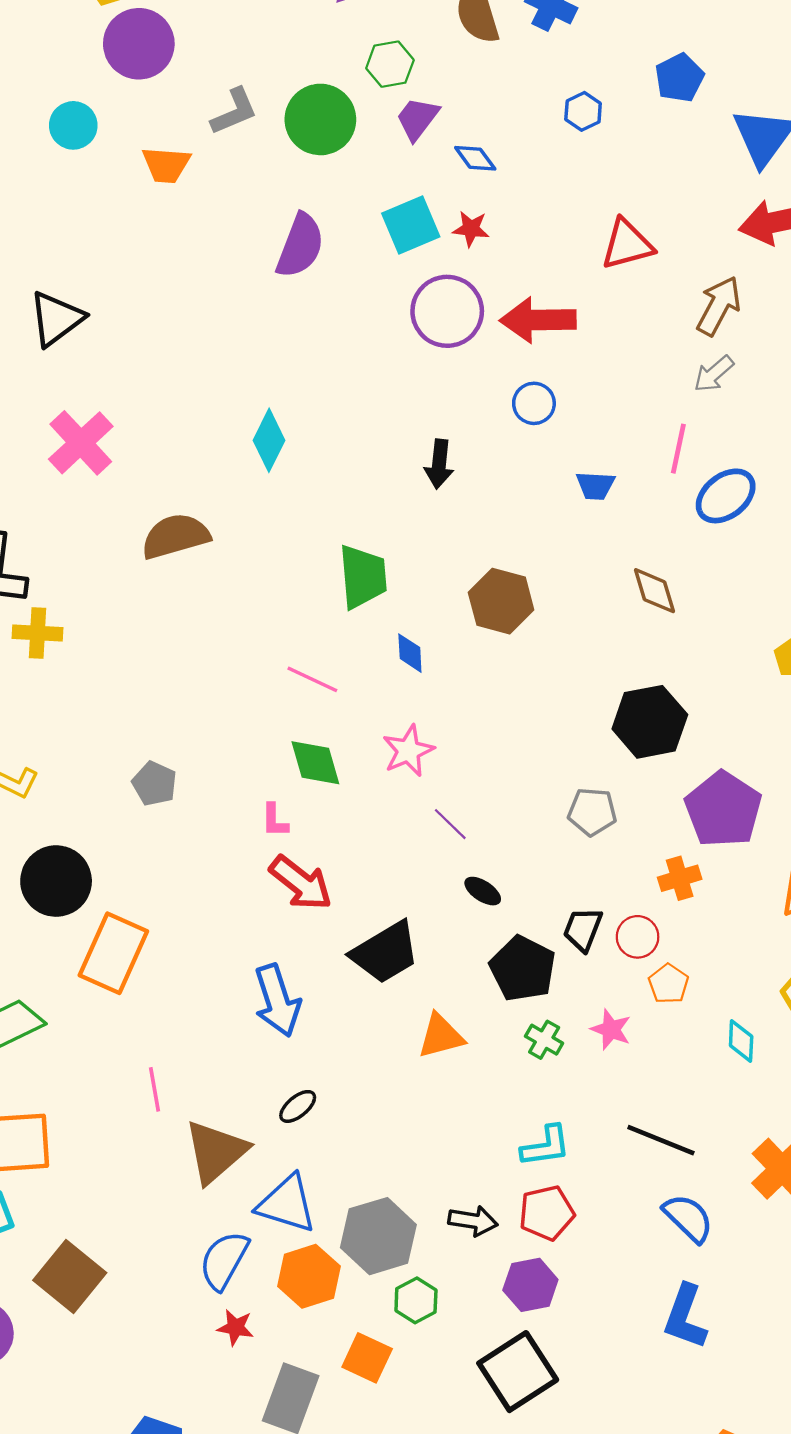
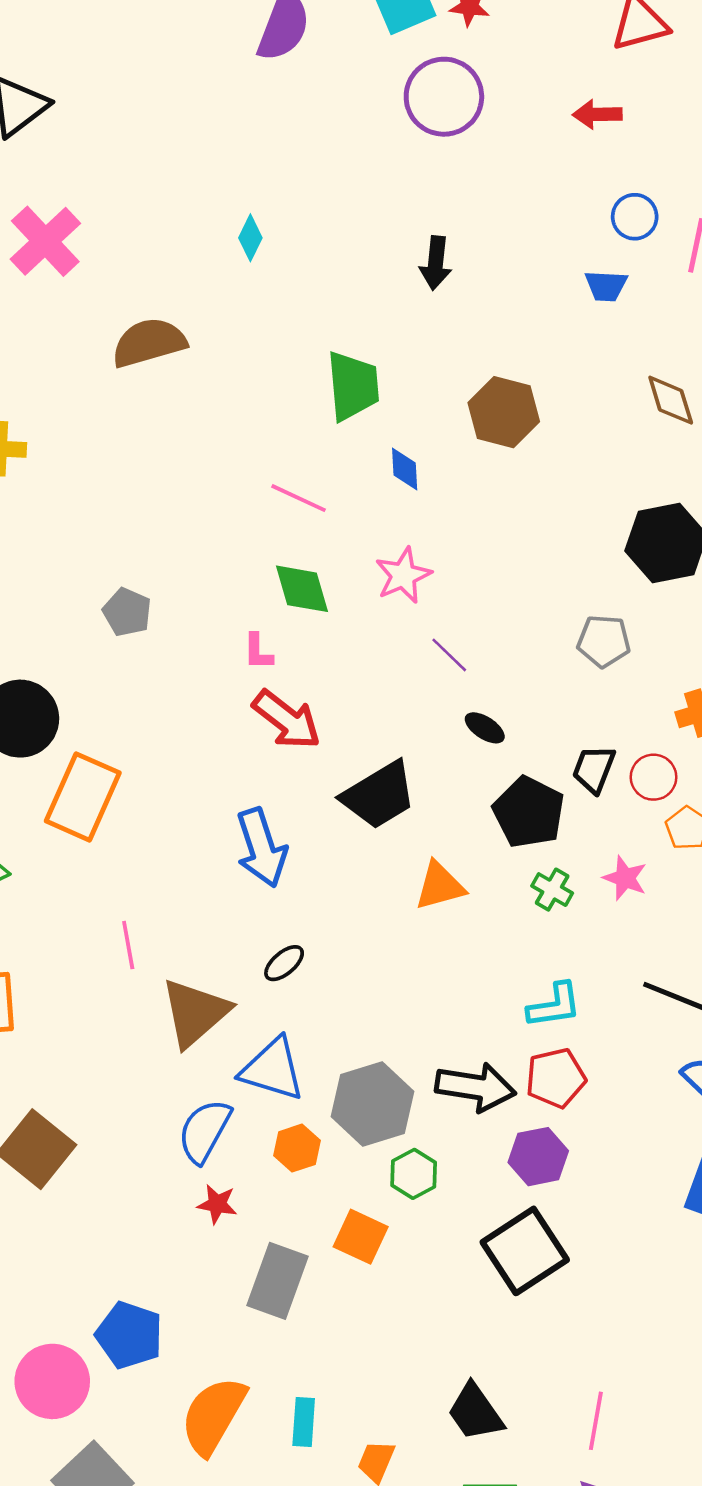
red arrow: (538, 320) -> (597, 114), moved, size x0.6
blue circle: (534, 403) -> (635, 217), moved
cyan diamond: (269, 440) -> (250, 238), size x0.7
black arrow: (473, 1221) -> (475, 1087), size x1.5
orange hexagon: (309, 1276) -> (297, 1148), size x0.7

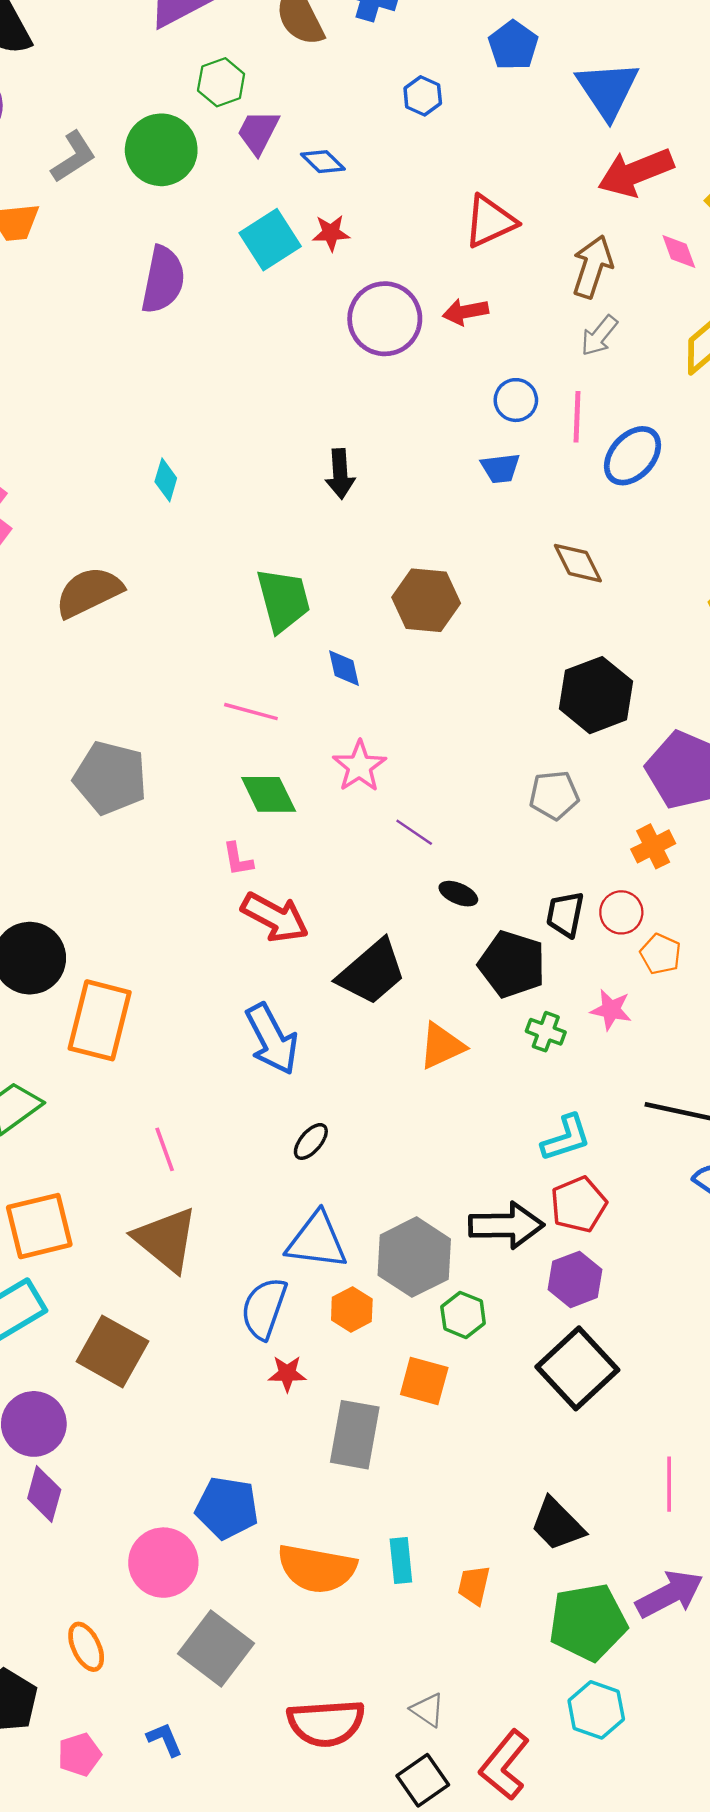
purple circle: (444, 97) -> (385, 319), moved
gray pentagon: (127, 612) -> (110, 778), moved, size x1.6
brown triangle: (195, 1013) -> (166, 1239), moved, turned -30
orange semicircle: (213, 1416) -> (317, 1569), turned -100
pink line: (596, 1421) -> (669, 1484), moved

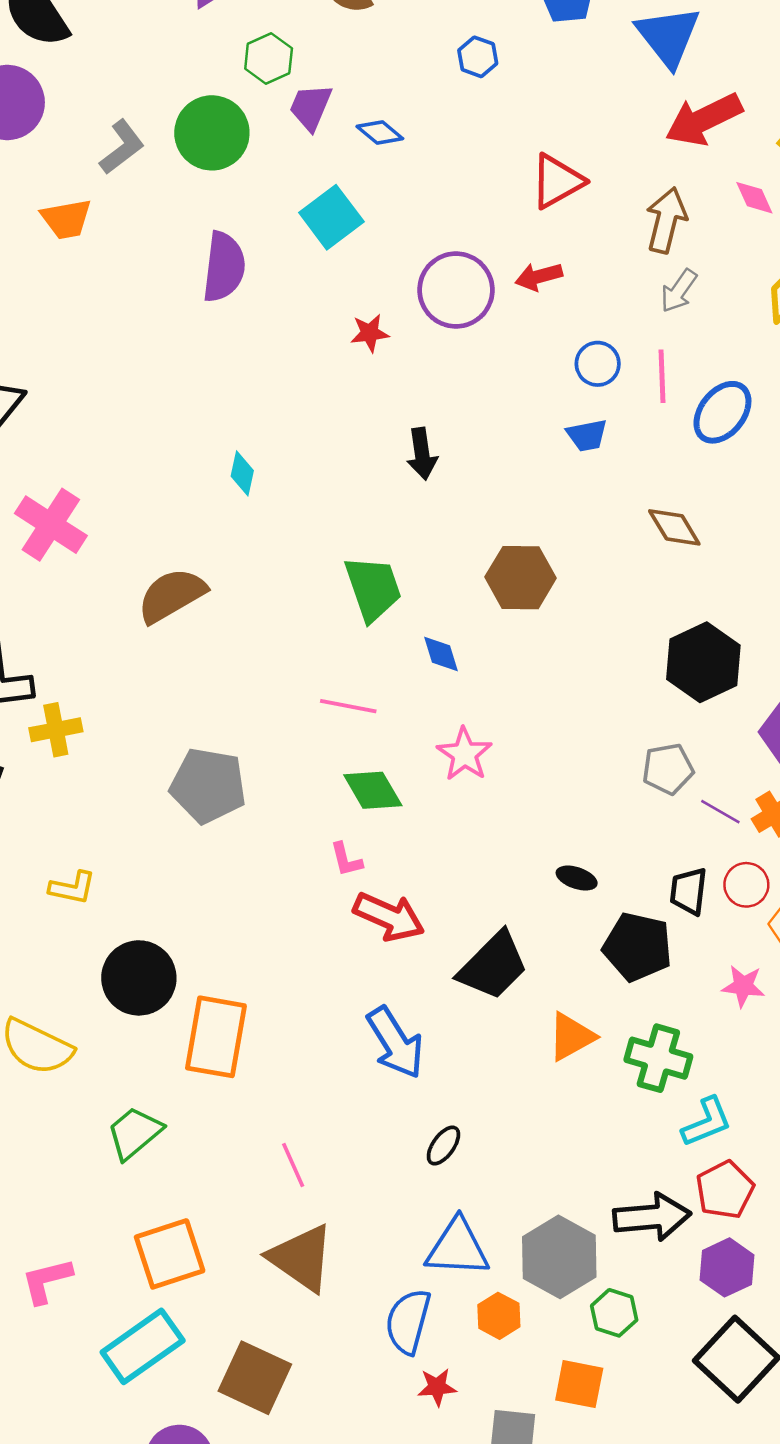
red star: (331, 233) -> (370, 333), moved
purple line: (414, 832) -> (720, 812), moved
green cross: (546, 1032) -> (658, 1058), moved, size x1.6

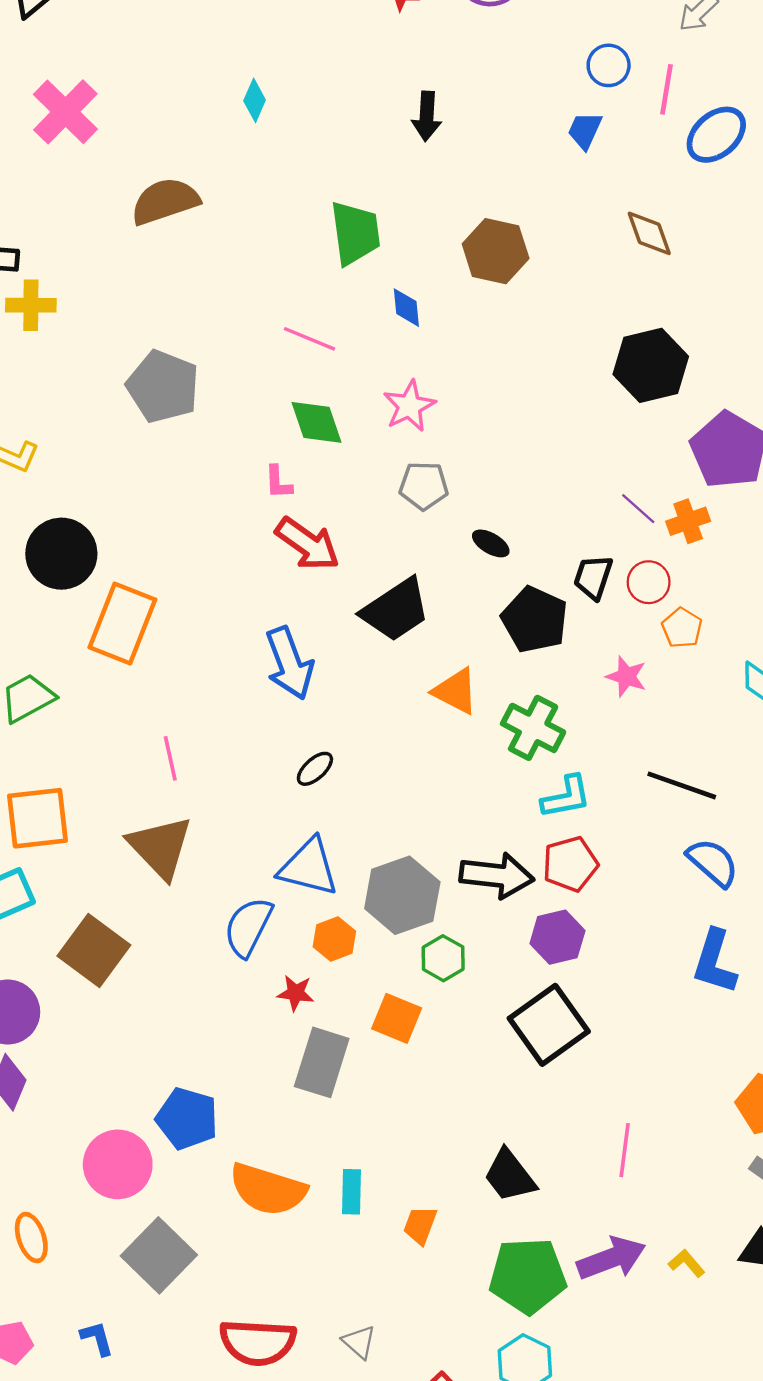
blue trapezoid: (587, 435) -> (585, 130), turned 114
gray pentagon: (668, 769) -> (424, 486), moved
orange triangle: (571, 1037) -> (456, 691), turned 45
red star: (437, 1387) -> (296, 993), moved

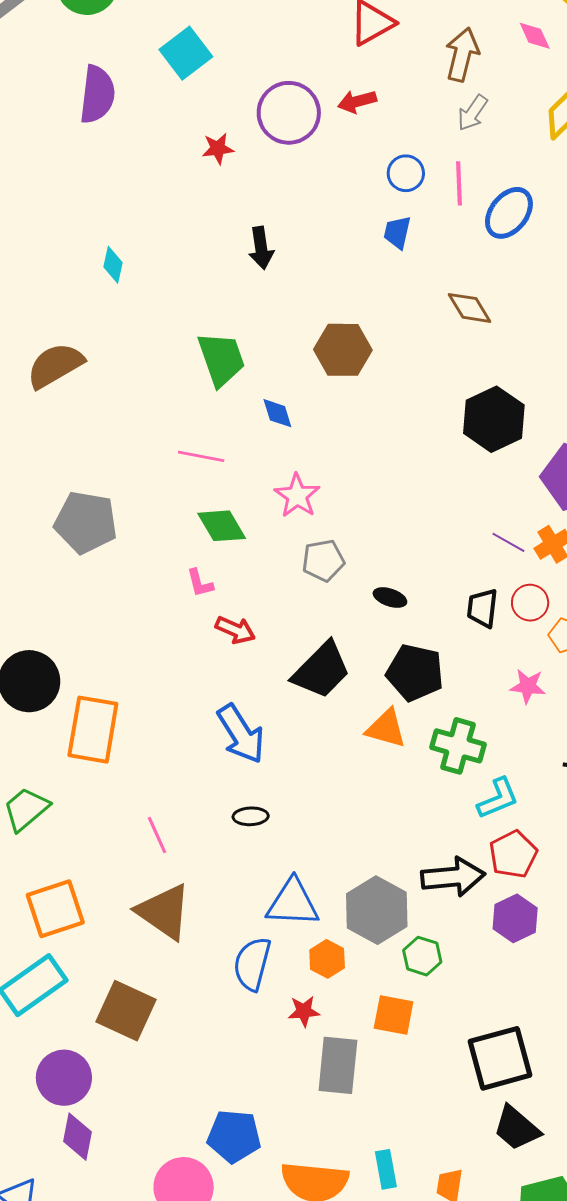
red arrow: (307, 544) -> (235, 630), size x0.7
black pentagon: (535, 620) -> (415, 673), moved
black ellipse: (315, 769) -> (251, 816), moved, turned 52
black square: (549, 1025) -> (500, 1058), moved, turned 32

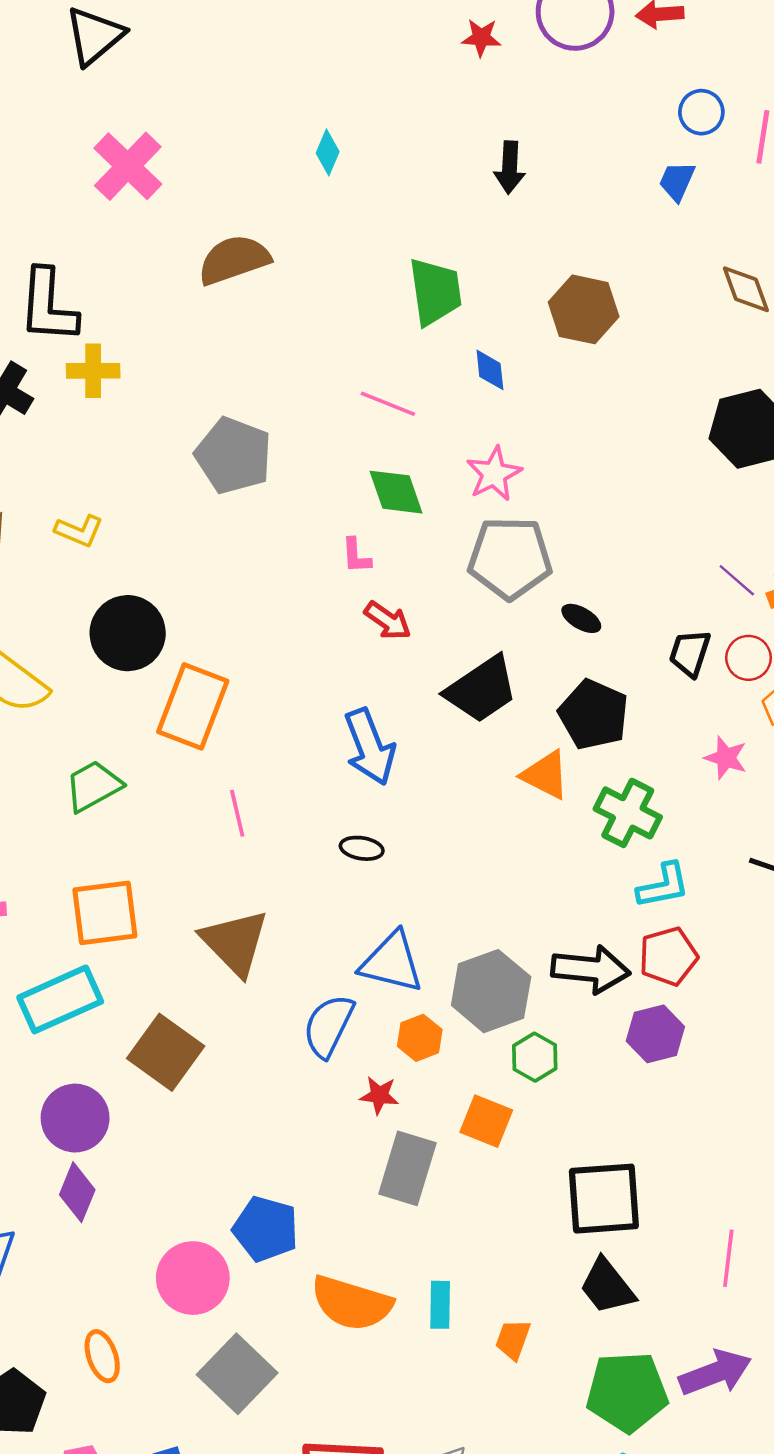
gray pentagon: (323, 561) -> (510, 558), size x1.6
pink line: (157, 835) -> (237, 813), moved

